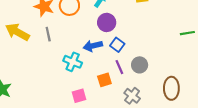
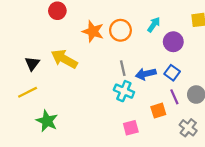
purple circle: (107, 22) -> (173, 42), moved
gray line: (48, 34) -> (123, 68), moved

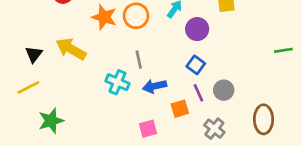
blue arrow: (146, 74) -> (155, 86), moved
cyan cross: (124, 91) -> (117, 82), moved
green star: (47, 121) -> (51, 121), turned 30

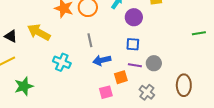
black triangle: (34, 54) -> (11, 36), turned -40
blue square: (196, 65) -> (133, 44), turned -32
cyan cross: (117, 82) -> (62, 62), moved
purple line: (198, 93) -> (135, 65), turned -56
pink square: (148, 129) -> (106, 92), moved

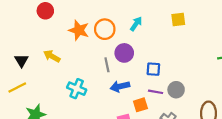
purple circle: (134, 17) -> (124, 53), moved
yellow arrow: (39, 32) -> (52, 56), size x0.7
black triangle: (11, 36) -> (22, 61), turned 32

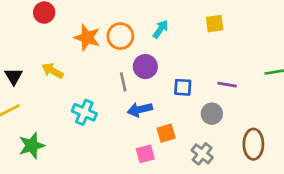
purple line: (156, 92) -> (227, 85), moved

